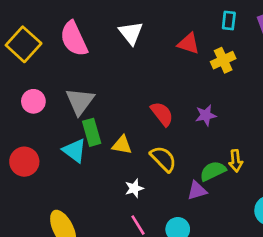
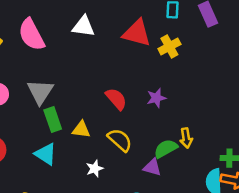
white triangle: (131, 33) -> (83, 26), turned -40
red triangle: (189, 44) -> (137, 33), size x1.4
cyan triangle: (74, 151) -> (46, 154), moved
purple triangle: (197, 191) -> (152, 167), turned 36

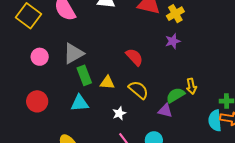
gray triangle: (40, 92) -> (74, 54), turned 30
purple star: (156, 98) -> (173, 41), moved
cyan triangle: (46, 154) -> (80, 103), turned -36

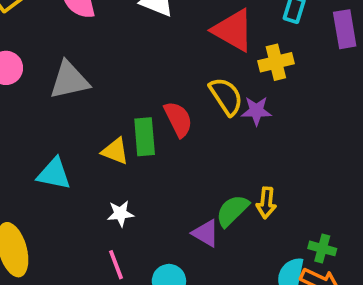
green rectangle: (84, 75) -> (145, 137), moved
yellow semicircle: (138, 90) -> (226, 96), moved
green semicircle: (175, 95) -> (232, 211), turned -30

